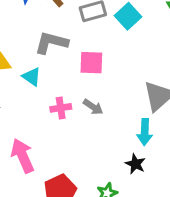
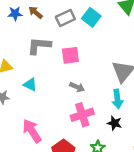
cyan triangle: (32, 77) -> (30, 85), moved
pink cross: (61, 108) -> (82, 115), moved, size x1.5

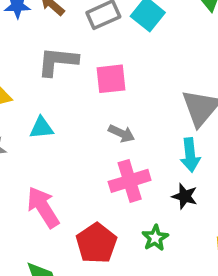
cyan triangle: (30, 85) -> (41, 128), turned -32

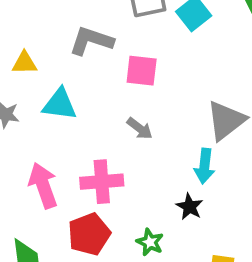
cyan triangle: (41, 128) -> (60, 104), size x1.4
pink cross: (130, 181) -> (102, 182), moved
green star: (155, 238) -> (150, 242), turned -30

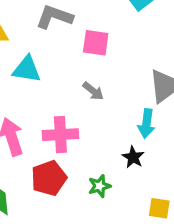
green star: (150, 242) -> (99, 186), turned 30

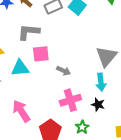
pink square: (96, 43) -> (41, 54), moved
pink cross: (60, 135) -> (70, 100), moved

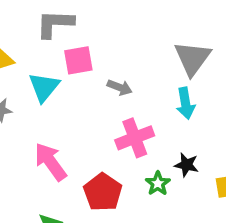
cyan triangle: (20, 68) -> (44, 87), turned -42
black star: (98, 105) -> (187, 165), moved

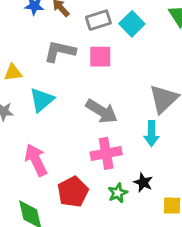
pink square: (78, 60) -> (100, 57), moved
gray arrow: (120, 87) -> (102, 111), size x1.6

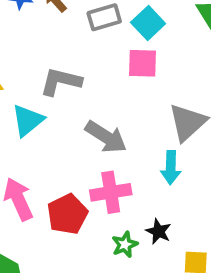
gray L-shape: (60, 51) -> (61, 81), moved
pink square: (100, 57) -> (143, 63), moved
red pentagon: (73, 192) -> (67, 214), moved

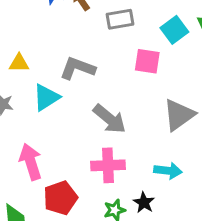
cyan square: (148, 23) -> (174, 30), moved
cyan arrow: (171, 168) -> (168, 171), moved, turned -92
red pentagon: (67, 214) -> (60, 198), moved

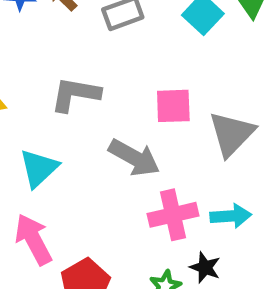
pink square: (147, 61) -> (173, 106), moved
cyan triangle: (46, 97) -> (39, 168), moved
pink cross: (108, 165) -> (173, 215), moved

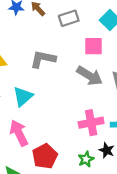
pink square: (173, 106) -> (93, 46), moved
gray arrow: (134, 158) -> (90, 76), moved

